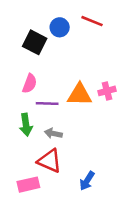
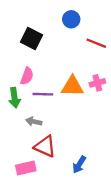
red line: (92, 21) -> (96, 43), moved
blue circle: (60, 27) -> (71, 19), moved
green arrow: (26, 125) -> (14, 98), moved
gray arrow: (53, 133) -> (34, 121), moved

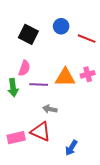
blue circle: (71, 19) -> (61, 26), moved
gray arrow: (34, 121) -> (50, 109), moved
pink rectangle: (26, 168) -> (16, 138), moved

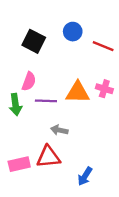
pink cross: (88, 74) -> (104, 89), turned 32
red triangle: (41, 132) -> (48, 157), turned -30

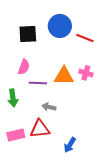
blue circle: (73, 32) -> (60, 26), size x1.5
black square: (34, 41) -> (28, 34), turned -30
green arrow: (16, 105) -> (13, 98), moved

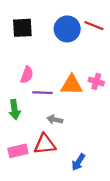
black square: (28, 34) -> (22, 28), moved
red line: (85, 38) -> (94, 26), moved

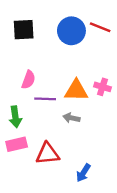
gray arrow: (55, 120) -> (71, 118), moved
pink rectangle: (18, 151) -> (17, 144), moved

